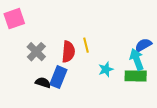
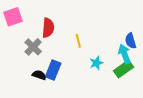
blue semicircle: (143, 45) -> (131, 41), turned -77
red semicircle: (68, 52) -> (48, 28), moved
green rectangle: (136, 76) -> (124, 69), turned -36

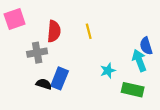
yellow line: (78, 41) -> (89, 31), moved
gray cross: (33, 47) -> (37, 53), turned 36
green rectangle: (124, 69) -> (133, 90), moved, turned 48

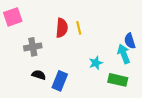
red semicircle: (54, 31) -> (62, 28), moved
blue rectangle: (60, 78) -> (60, 81), moved

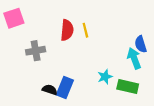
cyan star: (96, 63) -> (105, 77), moved
black semicircle: (39, 75) -> (50, 90), moved

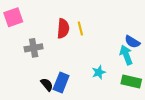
blue semicircle: (141, 44) -> (132, 42), turned -42
green rectangle: (128, 86) -> (131, 81), moved
black semicircle: (50, 90) -> (47, 85), turned 32

